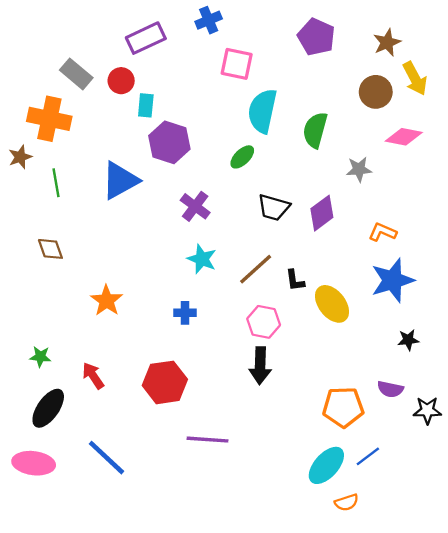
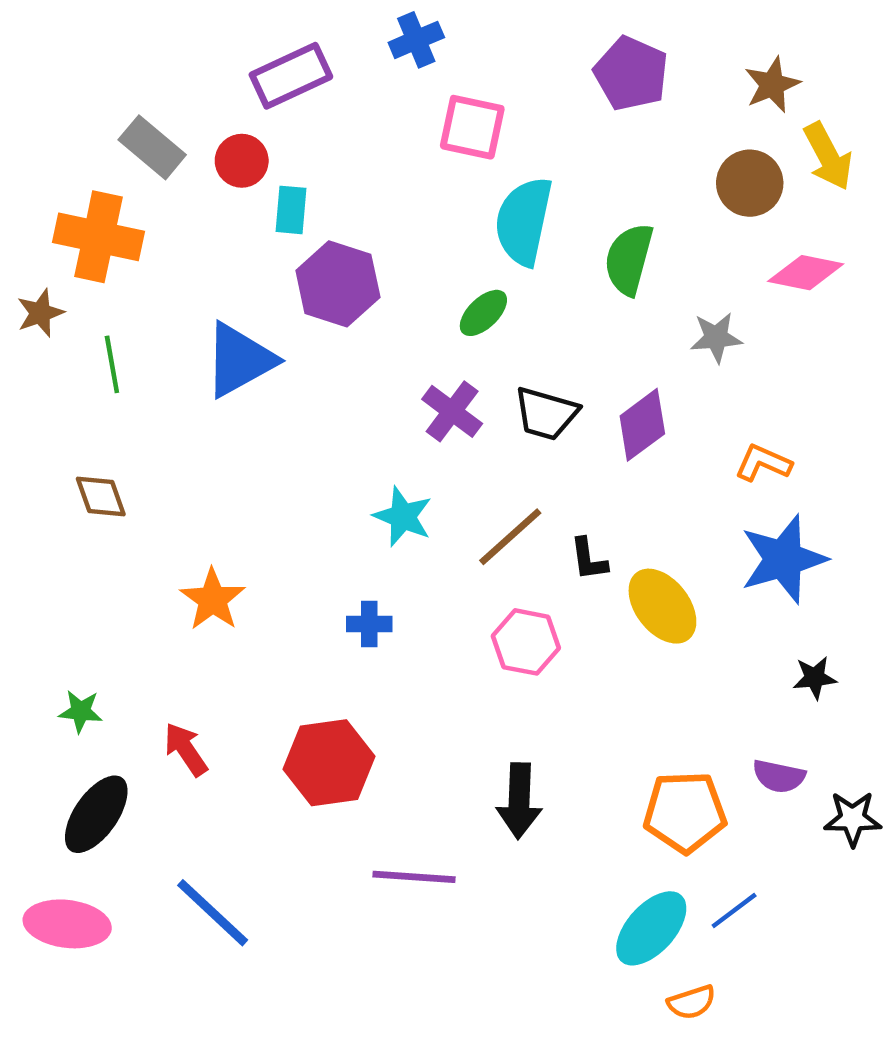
purple cross: (195, 206) -> (452, 411), moved
black arrow: (260, 366) -> (519, 801), moved

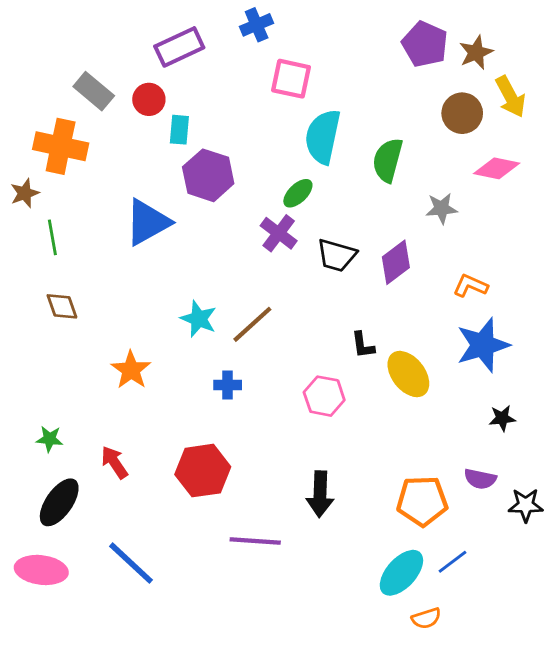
purple pentagon: (631, 73) -> (425, 44), moved
green line: (112, 364) -> (52, 237), moved
purple cross: (452, 411) -> (279, 233), moved
cyan star: (403, 517) -> (199, 319), moved
brown line: (510, 537) -> (252, 324), moved

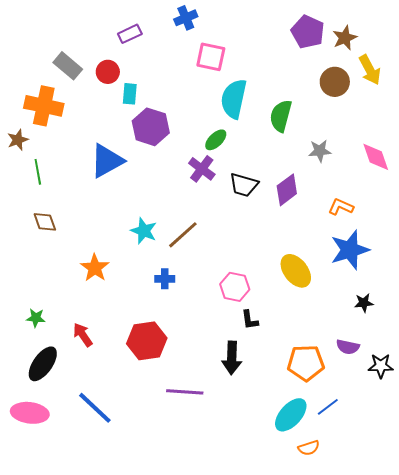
purple rectangle: (179, 47) -> (130, 34), size x0.7
pink diamond: (497, 168) -> (376, 157), moved, turned 60
black L-shape: (363, 345) -> (250, 320), moved

